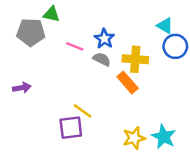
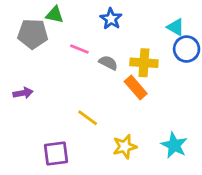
blue star: (104, 39) -> (111, 19), moved
purple square: (71, 128) -> (56, 153), moved
yellow star: (134, 138) -> (125, 147), moved

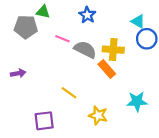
gray semicircle: (108, 63) -> (85, 50), size x1.5
cyan star: (174, 145) -> (137, 101), moved, turned -30
yellow star: (125, 147) -> (98, 115), turned 30

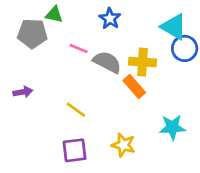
cyan triangle: (138, 21) -> (174, 27), size x1.5
yellow line: (69, 93) -> (76, 110), moved
purple square: (44, 121) -> (75, 150), moved

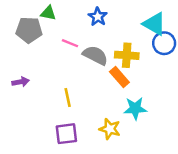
yellow line: (76, 110) -> (68, 98), turned 42
cyan star: (172, 127) -> (135, 108), moved

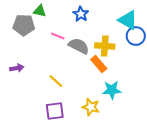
yellow line: (68, 98) -> (56, 81), turned -35

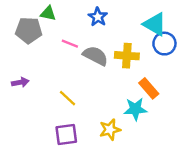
orange rectangle: (99, 64) -> (149, 88), moved
yellow star: (91, 107) -> (110, 130), turned -30

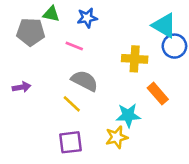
blue star: (98, 17) -> (87, 18), moved, turned 30
gray semicircle: (95, 56) -> (85, 81), moved
cyan star: (135, 109) -> (128, 115), moved

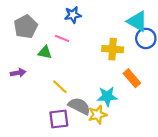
green triangle: (51, 14) -> (45, 52), moved
gray pentagon: (31, 32) -> (26, 27), turned -30
gray semicircle: (85, 81) -> (79, 106), moved

